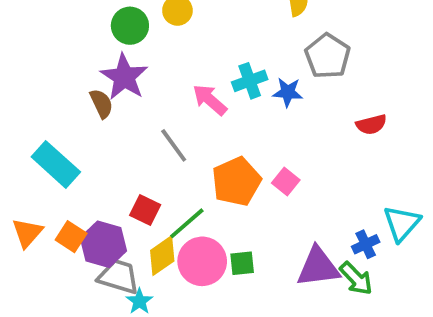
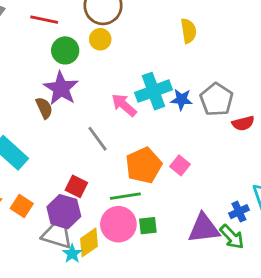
gray pentagon: (328, 56) -> (216, 100), moved
cyan cross: (250, 81) -> (153, 91), size x1.4
green line: (187, 223) -> (125, 196), moved, turned 32
purple hexagon: (103, 244) -> (64, 212), moved
yellow diamond: (162, 256) -> (89, 242), moved

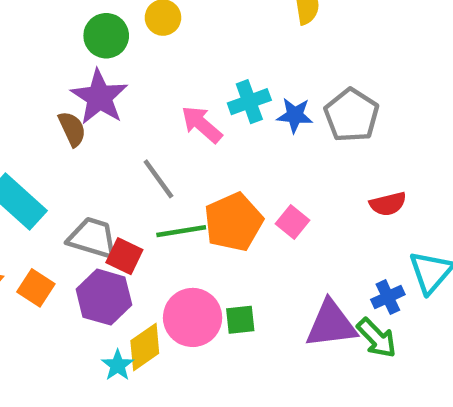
cyan cross: (153, 91) -> (249, 102), size x0.7
red semicircle: (243, 123) -> (388, 204), moved
green line: (125, 196) -> (181, 231), moved
gray trapezoid: (57, 235) -> (93, 238), moved

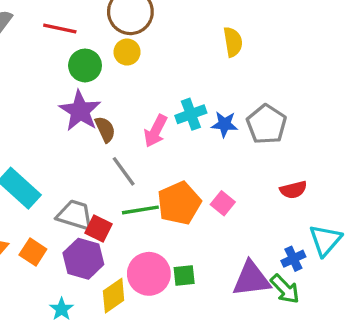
pink arrow: (202, 124) -> (156, 131), turned -104
brown semicircle: (72, 129) -> (105, 129), moved
cyan star: (118, 365) -> (62, 309), moved

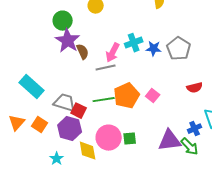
green circle: (85, 65) -> (63, 21), moved
gray line: (124, 171) -> (106, 68), moved, turned -66
yellow diamond: (114, 296) -> (88, 151), turned -65

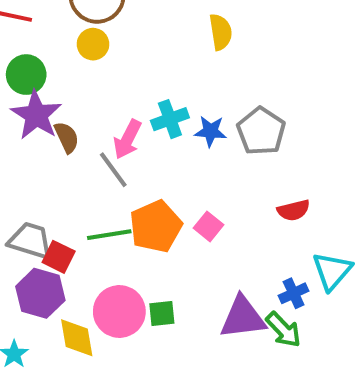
gray line: (106, 68) -> (113, 170), turned 66

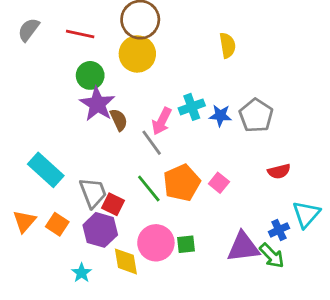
yellow circle: (93, 44) -> (137, 54), size x1.6
green line: (109, 235) -> (149, 188), turned 60
gray trapezoid: (30, 241) -> (93, 193), turned 52

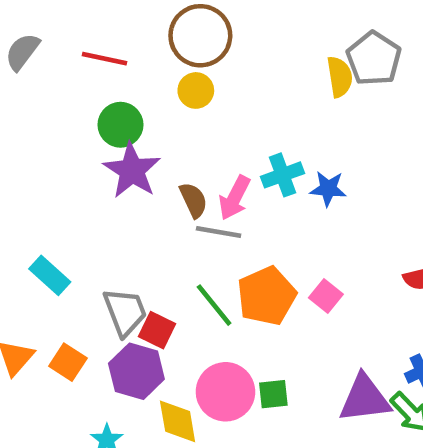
yellow circle: (137, 54) -> (196, 90), size x0.6
gray pentagon: (256, 115) -> (374, 59), moved
brown semicircle: (119, 120) -> (194, 200), moved
gray line: (152, 143) -> (219, 232), turned -44
cyan rectangle: (46, 170) -> (50, 275), size x0.7

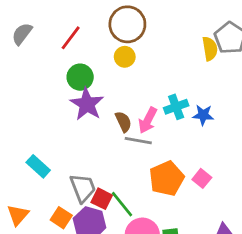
red line: (104, 59) -> (71, 38), turned -65
green line: (214, 305) -> (122, 204), moved
orange square: (68, 362) -> (61, 218), moved

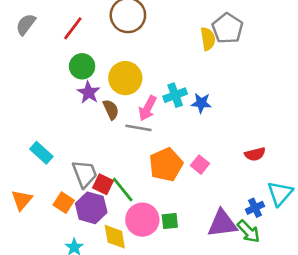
yellow circle: (125, 57) -> (125, 78), moved, size x1.6
purple star: (87, 104) -> (89, 93), size x0.7
brown semicircle: (123, 122) -> (111, 110), moved

